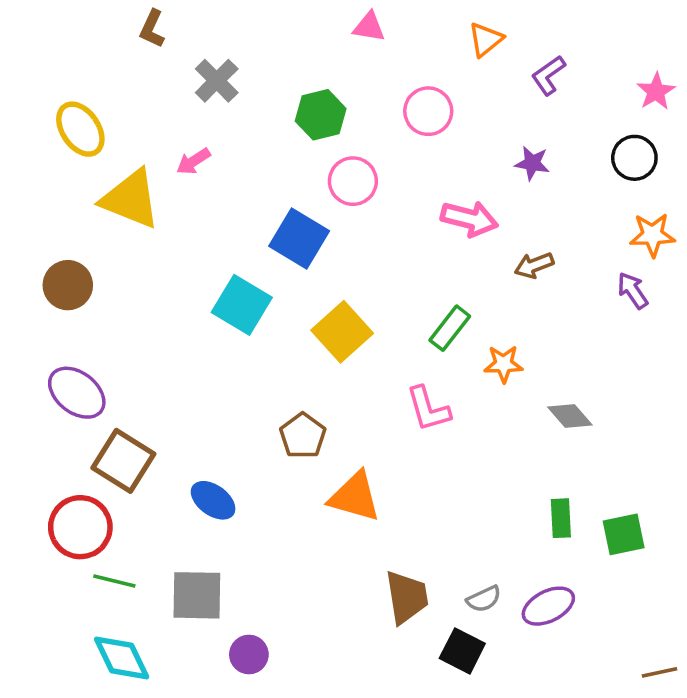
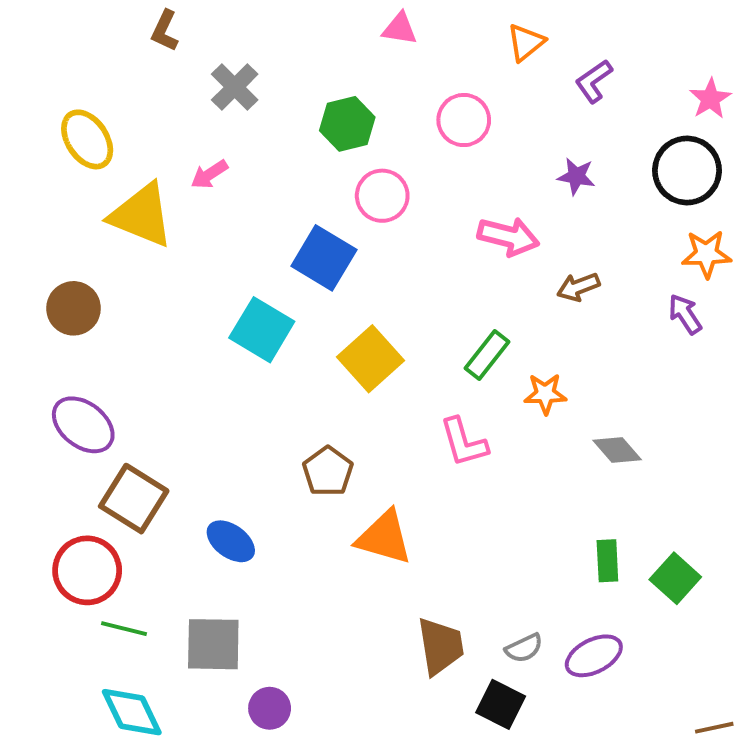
black circle: (634, 158) -> (687, 170), size x1.4
green square: (624, 534) -> (675, 578), turned -36

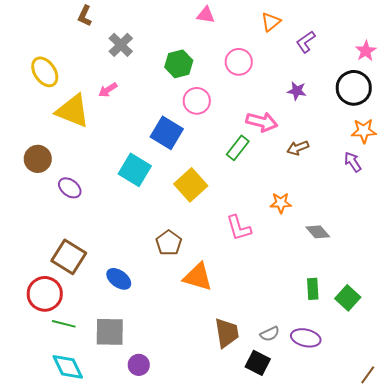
green rectangle: (487, 355) -> (238, 148), moved
purple ellipse: (83, 425) -> (70, 188), moved, size x0.7
purple ellipse: (594, 656) -> (306, 338), turned 40
brown line: (714, 728) -> (368, 375), turned -42

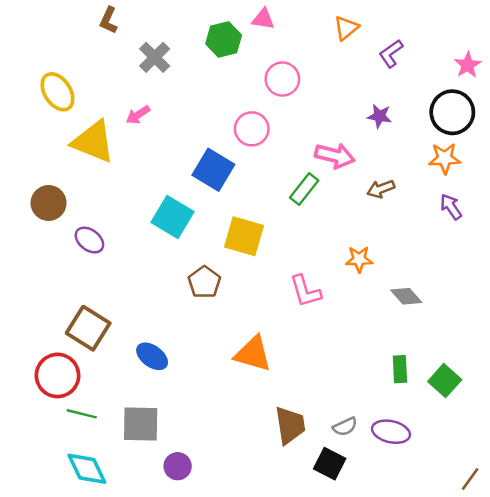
pink circle: (239, 62) -> (282, 79), moved
green hexagon: (179, 64) -> (224, 39), moved
orange star: (364, 131) -> (445, 158), moved
yellow square: (191, 185) -> (244, 236), turned -32
brown pentagon: (169, 243) -> (204, 282), moved

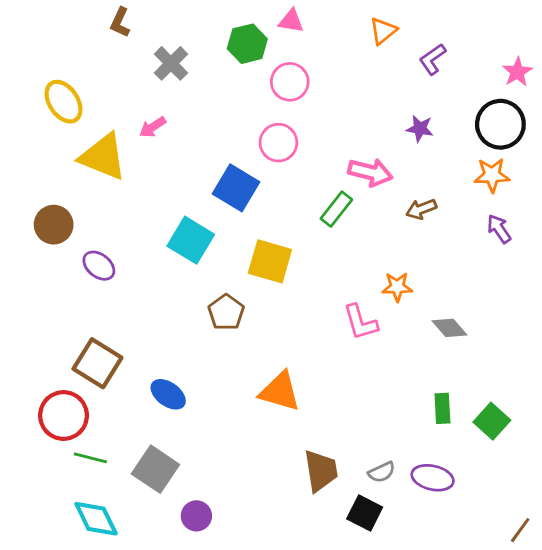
pink circle: (282, 79) -> (290, 82), moved
pink L-shape: (305, 291) -> (360, 322), moved
gray square: (141, 424) -> (155, 469), turned 33

